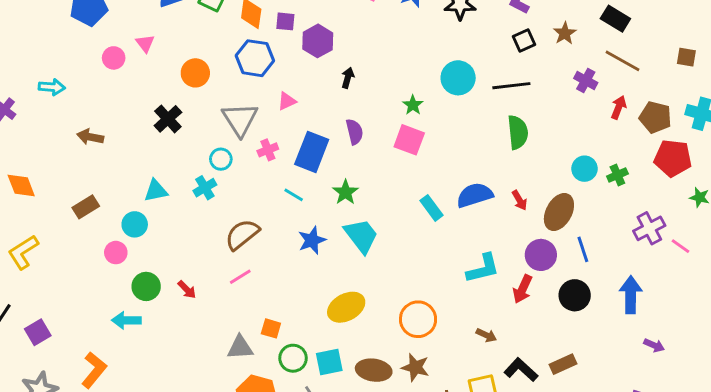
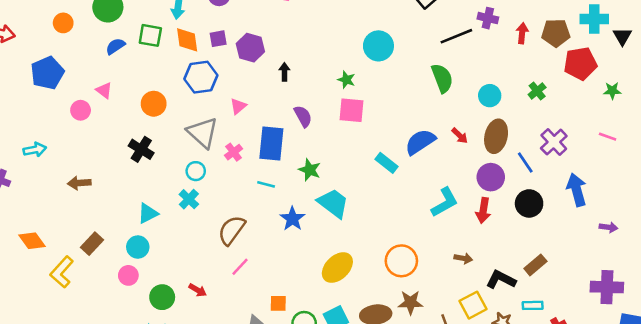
black line: (511, 86) -> (456, 36), moved
cyan circle: (585, 169) -> (490, 96), moved
purple cross: (649, 228) -> (554, 142), moved
yellow L-shape: (23, 252) -> (62, 272), moved

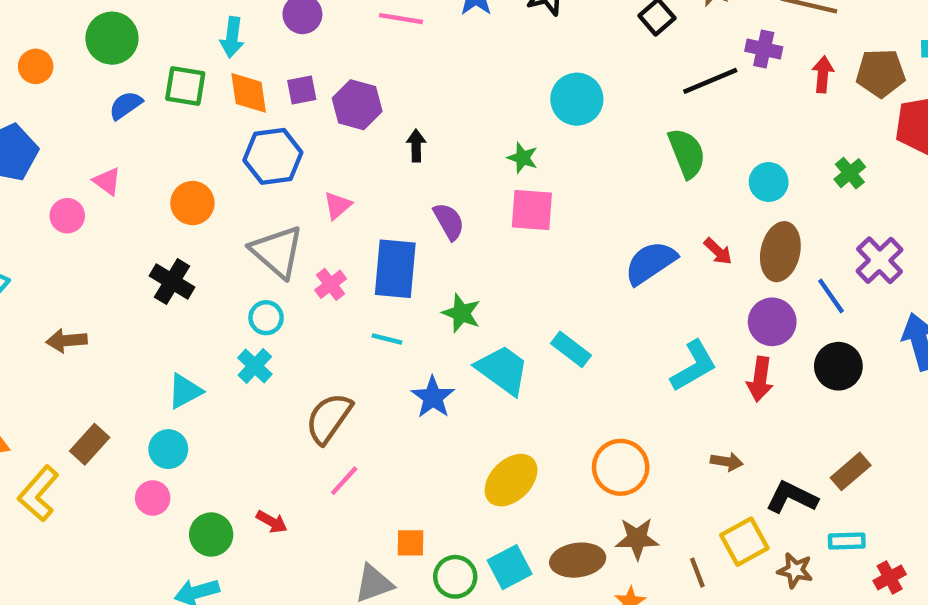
cyan rectangle: (387, 163) -> (571, 349), moved

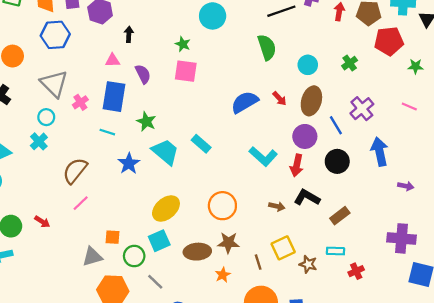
pink triangle: (338, 205) -> (113, 60), moved, turned 35
cyan L-shape: (694, 366) -> (263, 156), turned 68
black L-shape: (792, 497) -> (307, 197), moved
cyan square: (510, 567) -> (159, 241), moved

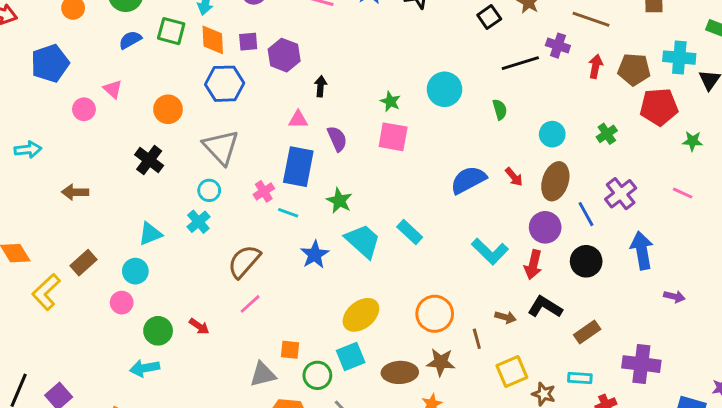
cyan circle: (213, 16) -> (444, 89), moved
green semicircle: (267, 47) -> (500, 109), size x0.6
pink cross: (80, 102) -> (264, 191), moved
purple cross: (402, 238) -> (641, 364), moved
brown line: (258, 262) -> (477, 339), moved

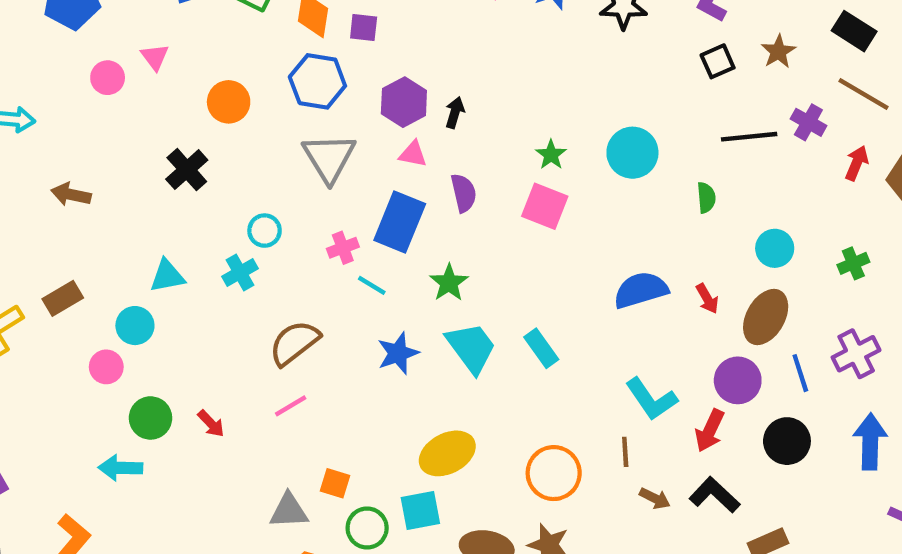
purple hexagon: (284, 55) -> (404, 102), moved
gray triangle: (221, 147) -> (329, 158), moved
brown line: (477, 339) -> (625, 452), moved

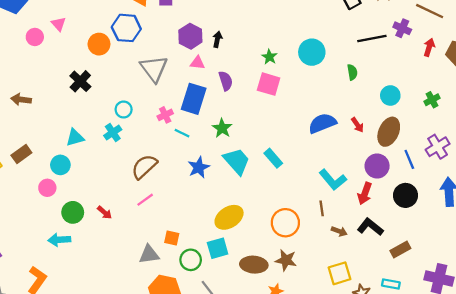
blue hexagon: (317, 81) -> (126, 28), moved

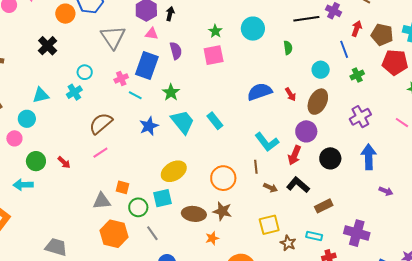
pink square: (269, 84) -> (214, 55), turned -30
blue line: (409, 159) -> (344, 49), moved

